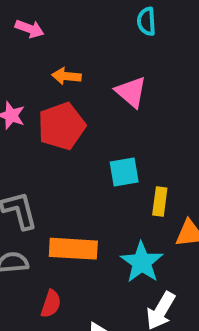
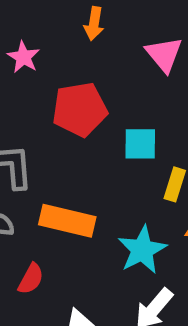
orange arrow: (66, 76) -> (94, 24), turned -96
red pentagon: (62, 126) -> (80, 109), moved

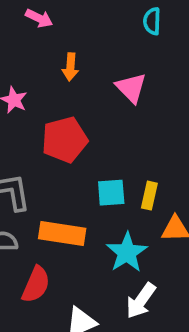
cyan square: (140, 144) -> (111, 193), moved
red semicircle: (31, 279) -> (36, 285), size x1.4

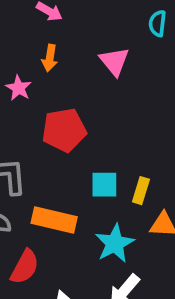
orange arrow: (70, 67) -> (50, 58), moved
pink triangle: (131, 88) -> (114, 61), moved

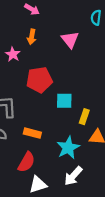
cyan square: (104, 185) -> (64, 101), moved
orange rectangle: (54, 220) -> (32, 133), size x0.7
red semicircle: (25, 267) -> (26, 162), moved

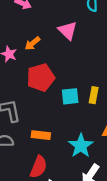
orange arrow: (32, 37) -> (32, 43), moved, turned 48
yellow rectangle: (84, 117) -> (94, 95), moved

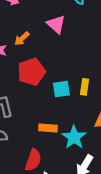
orange rectangle: (41, 135) -> (48, 128), moved

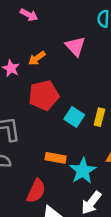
cyan square: (61, 89) -> (74, 117), turned 36

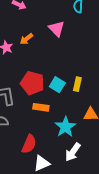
red pentagon: (44, 95) -> (32, 83), moved, turned 30
orange rectangle: (56, 158) -> (41, 107), moved

